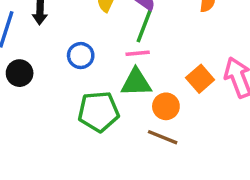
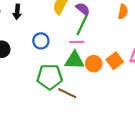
orange circle: (166, 106) -> (94, 64), moved
brown line: (163, 137) -> (67, 93), moved

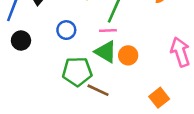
green triangle: (74, 60) -> (106, 52), turned 30
orange square: (115, 61) -> (159, 98), moved

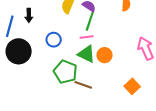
black circle: (21, 40) -> (19, 51), size x1.6
green pentagon: (77, 72) -> (65, 72), turned 30

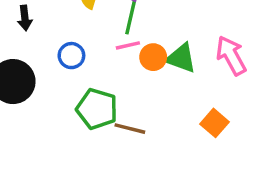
green triangle: (87, 54) -> (181, 58), moved
orange circle: (105, 55) -> (153, 57), moved

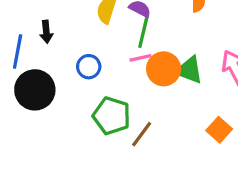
orange circle: (153, 57) -> (164, 69), size x1.4
brown line: (130, 129) -> (142, 134), turned -68

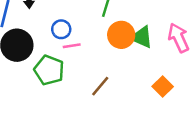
pink line: (140, 58) -> (72, 46), moved
green pentagon: (112, 116) -> (49, 70), moved

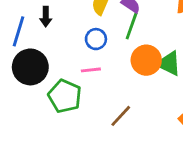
blue circle: (61, 29) -> (96, 39), moved

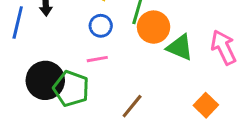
orange circle: (146, 60) -> (154, 27), moved
black circle: (30, 67) -> (45, 80), moved

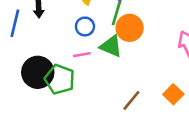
green triangle: (180, 47) -> (111, 46), moved
brown line: (132, 106) -> (131, 100), moved

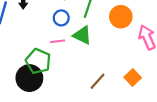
orange circle: (130, 28) -> (121, 17), moved
black circle: (38, 72) -> (29, 78), moved

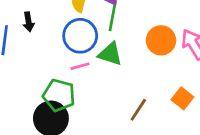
orange circle: (121, 17) -> (161, 40), moved
blue circle: (61, 18) -> (80, 36), size x1.6

